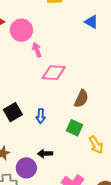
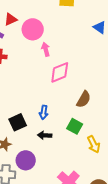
pink diamond: (54, 73) -> (60, 72), turned -30
black square: (13, 112) -> (18, 122), moved
black arrow: (45, 154) -> (45, 135), moved

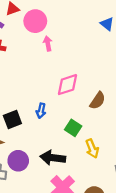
pink diamond: (60, 72) -> (67, 85), moved
brown semicircle: (84, 99) -> (98, 101), moved
black arrow: (45, 135) -> (53, 158), moved, size x1.6

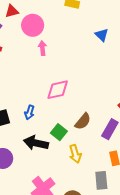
brown semicircle: (98, 101) -> (83, 121), moved
black arrow: (53, 158) -> (36, 143), moved

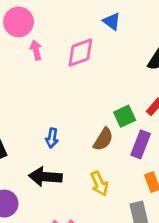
pink diamond: (58, 90) -> (80, 53), moved
blue arrow: (29, 112) -> (52, 138), moved
green square: (59, 132) -> (125, 116), moved, turned 35

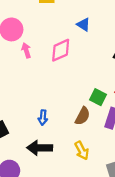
green square: (125, 116) -> (98, 97), turned -35

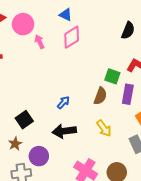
blue triangle: (83, 25) -> (66, 15), moved
blue arrow: (43, 118) -> (63, 102), turned -136

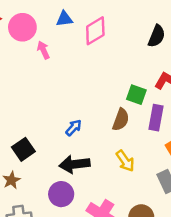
blue triangle: (66, 15) -> (64, 19), moved, turned -32
pink diamond: (72, 37) -> (95, 31), moved
purple circle: (39, 156) -> (61, 194), moved

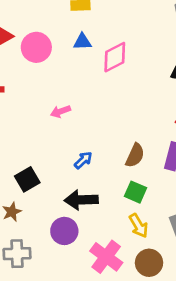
pink arrow: (43, 50) -> (60, 111), moved, turned -90
green square: (136, 95) -> (136, 192), moved
yellow arrow: (125, 161) -> (139, 226), moved

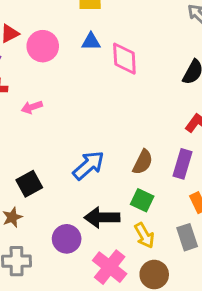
pink diamond: (115, 57) -> (124, 59), turned -68
pink arrow: (60, 111) -> (32, 107), moved
blue arrow: (83, 160) -> (88, 165), size x1.6
black arrow: (81, 200) -> (102, 217), moved

